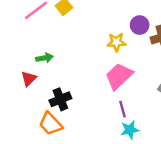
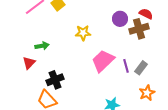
yellow star: (116, 42) -> (83, 33), moved
purple line: (123, 109) -> (126, 66), moved

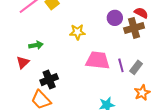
pink trapezoid: (103, 61) -> (98, 60), turned 50

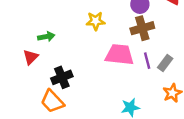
brown cross: (134, 28) -> (142, 28), moved

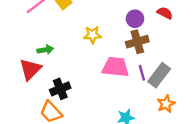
red triangle: (31, 57) -> (30, 69), size x1.5
gray rectangle: (165, 63) -> (159, 75), size x1.5

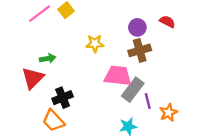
purple line: (142, 73) -> (148, 101), moved
gray rectangle: (159, 75) -> (133, 90), moved

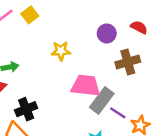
brown cross: (140, 50) -> (128, 62), moved
purple line: (148, 101) -> (118, 113), turned -42

